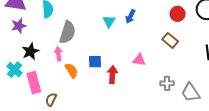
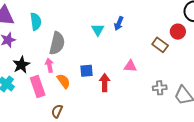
red circle: (178, 14) -> (178, 32), moved
pink rectangle: (34, 83) -> (38, 87), moved
brown semicircle: (51, 100) -> (57, 111), moved

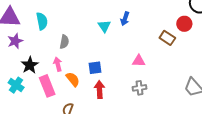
gray semicircle: (57, 43) -> (64, 42), size x0.6
red arrow: (105, 83) -> (100, 90), moved
gray cross: (160, 88) -> (140, 88), moved

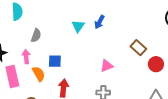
red circle: (184, 24) -> (156, 64), moved
pink triangle: (139, 61) -> (107, 66), turned -32
blue square: (95, 68) -> (55, 61), moved

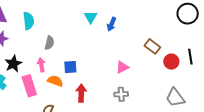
cyan triangle: (78, 26) -> (91, 17), moved
orange semicircle: (39, 74) -> (55, 81), turned -35

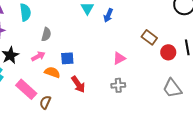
pink arrow: (41, 65) -> (38, 56), turned 72
pink rectangle: (29, 86) -> (26, 89), moved, turned -30
red arrow: (81, 93) -> (78, 84), turned 144

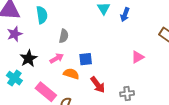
gray cross: (118, 85) -> (127, 94), moved

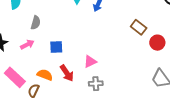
pink triangle: (138, 57) -> (90, 62), moved
orange semicircle: (71, 74) -> (45, 75), moved

